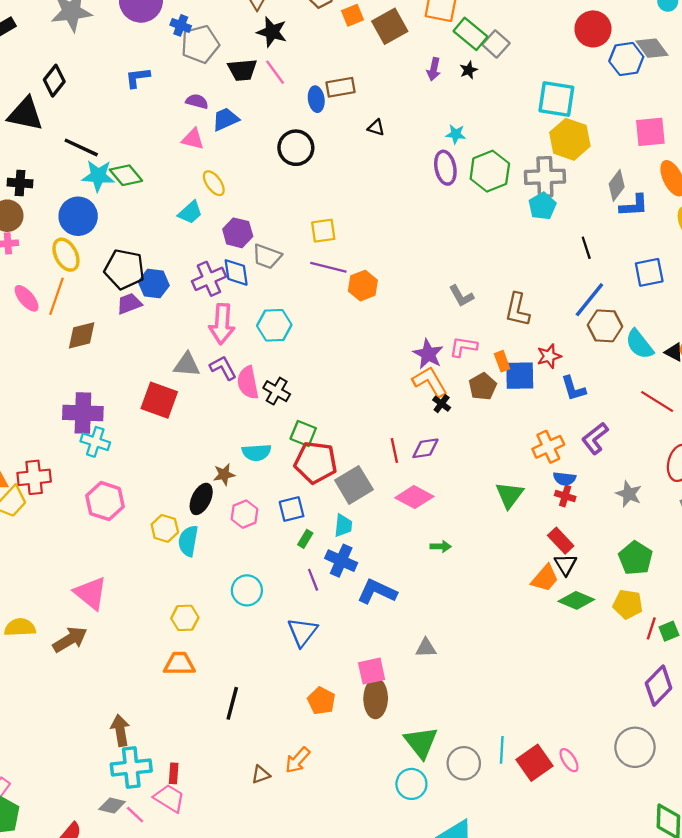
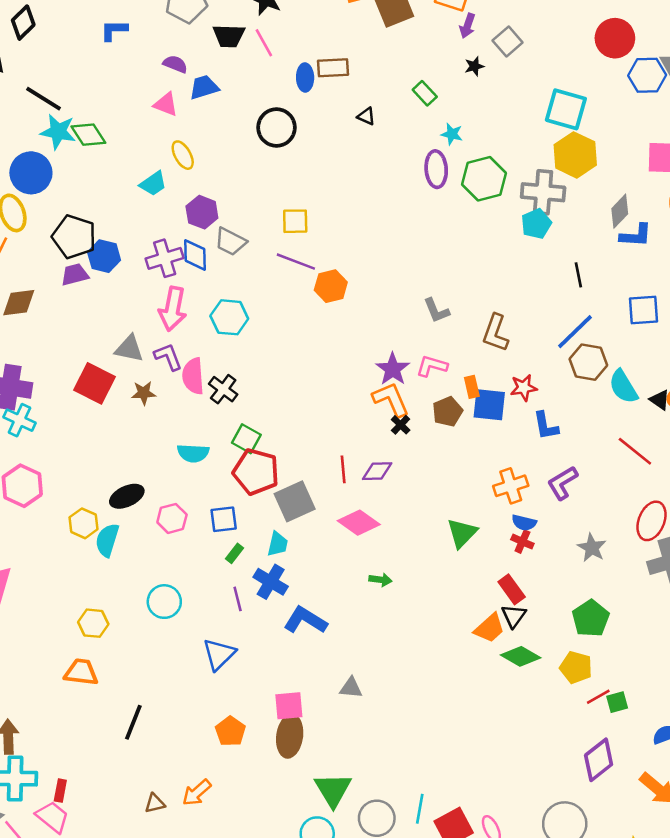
green rectangle: (471, 34) -> (425, 93), moved, size x0.7
purple arrow: (434, 69) -> (467, 26), moved
brown star: (224, 474) -> (144, 393), moved
black ellipse: (201, 499) -> (127, 496), turned 32
red line: (651, 628) -> (598, 697), turned 35

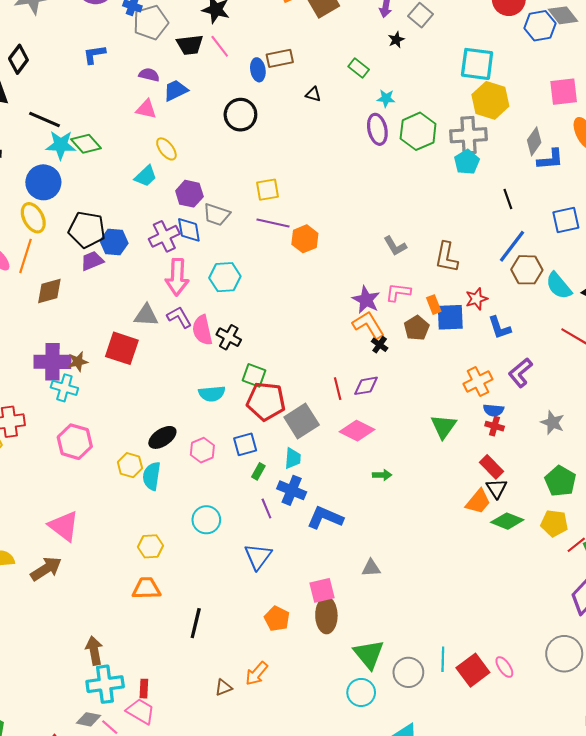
brown star: (144, 393) -> (78, 362), moved

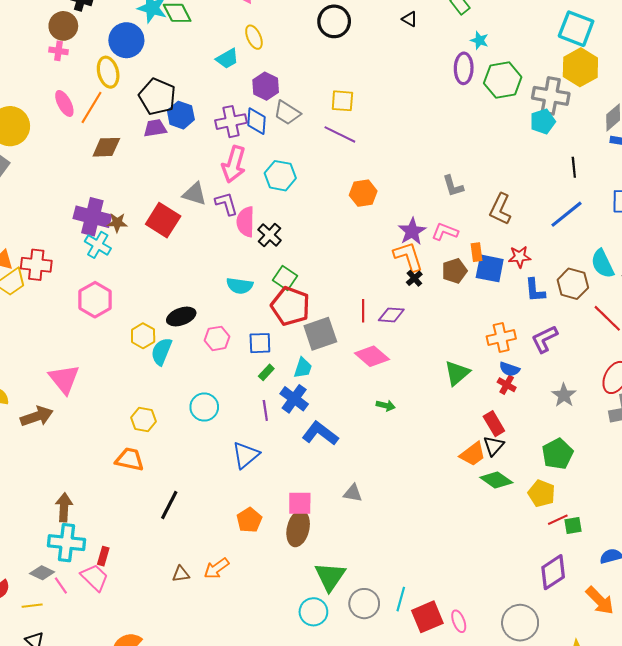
orange hexagon: (305, 239) -> (363, 193), moved
brown hexagon: (527, 270) -> (573, 284), moved

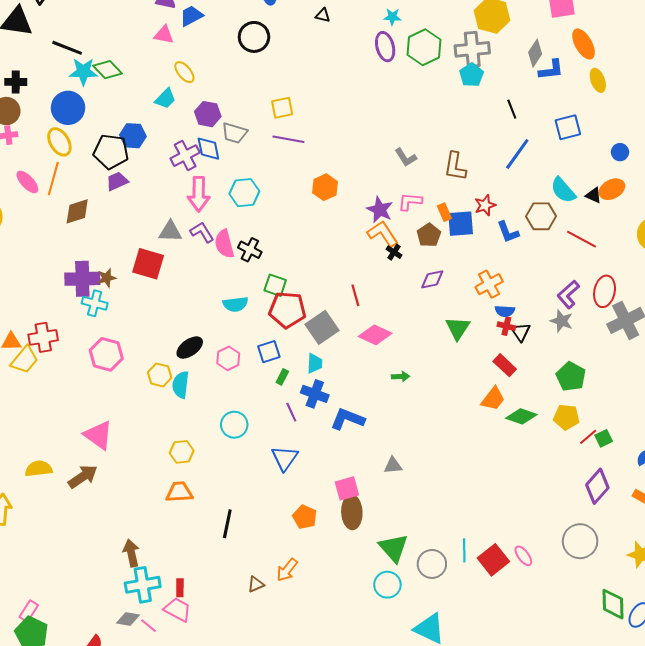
blue hexagon: (181, 115) -> (133, 136), moved
purple diamond: (391, 315) -> (432, 279), moved
purple L-shape: (545, 339) -> (568, 294), moved
black triangle: (494, 446) -> (521, 332), moved

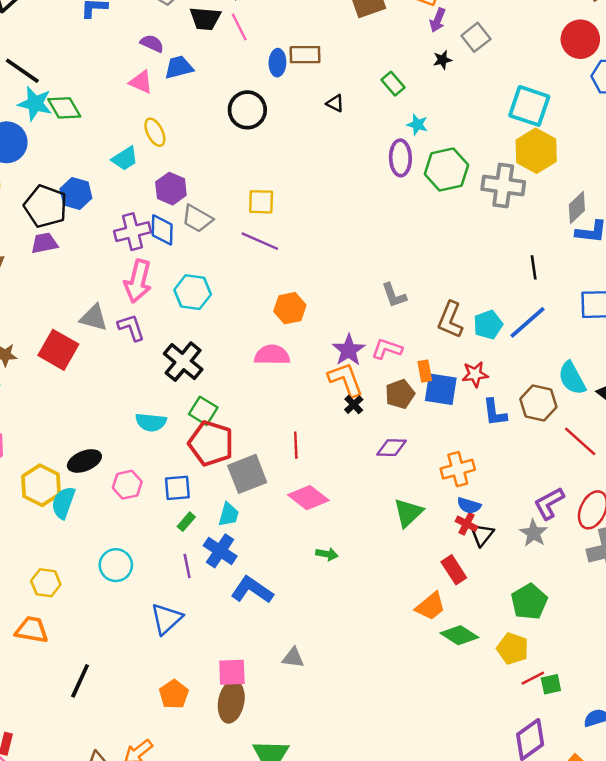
cyan pentagon: (471, 75) -> (488, 325), moved
pink semicircle: (224, 244) -> (272, 355), moved, turned 92
black cross: (250, 250) -> (183, 362), size x1.4
yellow hexagon: (160, 375) -> (41, 485), size x1.4

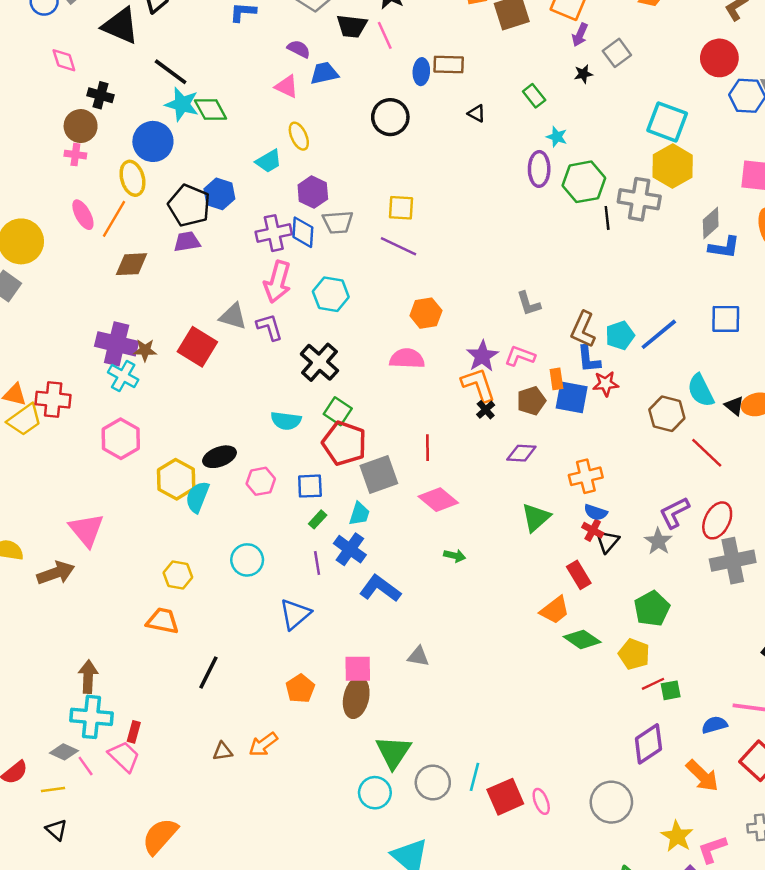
gray trapezoid: (197, 219) -> (338, 222), turned -36
black line: (534, 267) -> (607, 218), moved
blue L-shape: (495, 412) -> (589, 359), moved

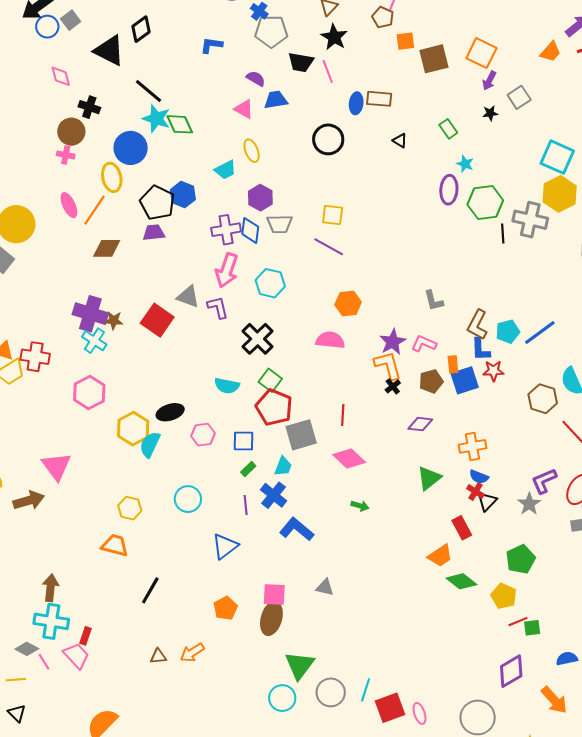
blue square: (572, 397) -> (465, 380), turned -32

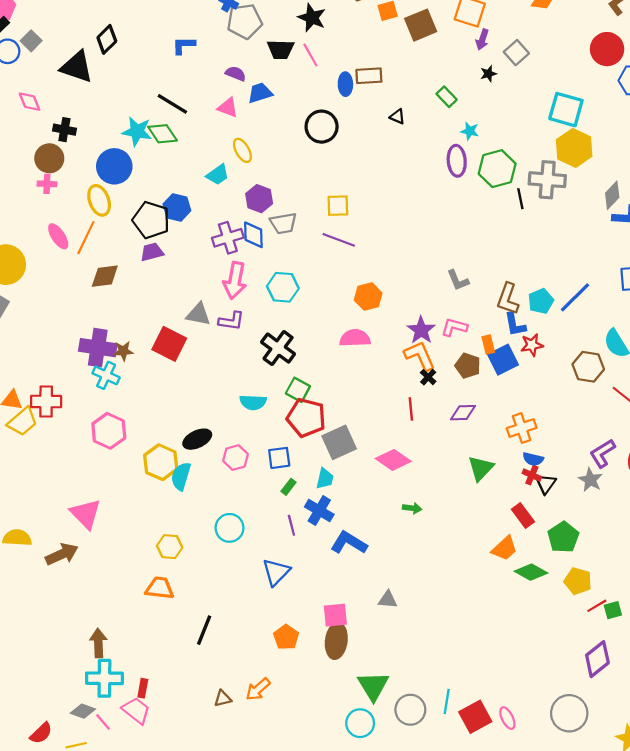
black line: (149, 91) -> (172, 104), moved
purple L-shape: (218, 307) -> (231, 321), turned 120
brown pentagon: (431, 381) -> (468, 366), turned -30
red line: (343, 415) -> (411, 409), moved
green pentagon: (521, 559) -> (563, 537), moved

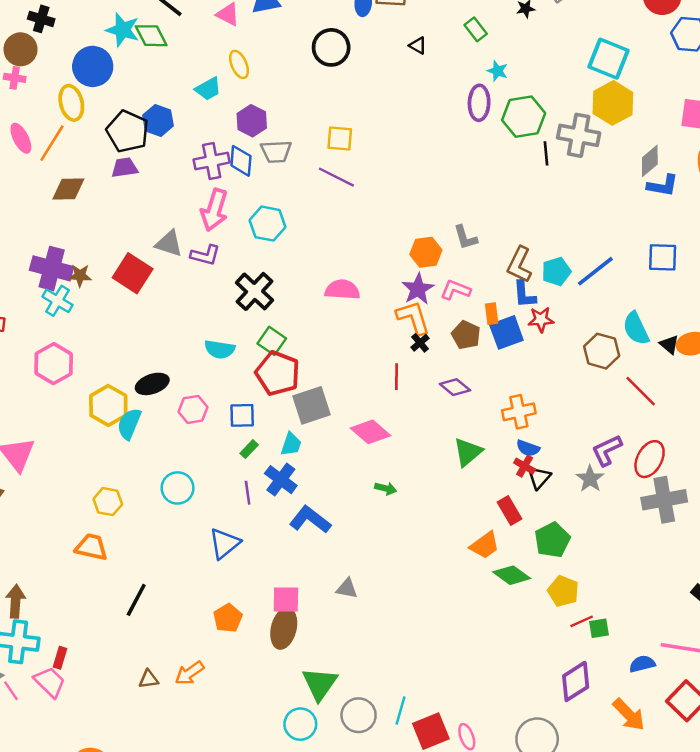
orange hexagon: (368, 297) -> (426, 252), moved
purple diamond: (463, 413) -> (455, 387), turned 35

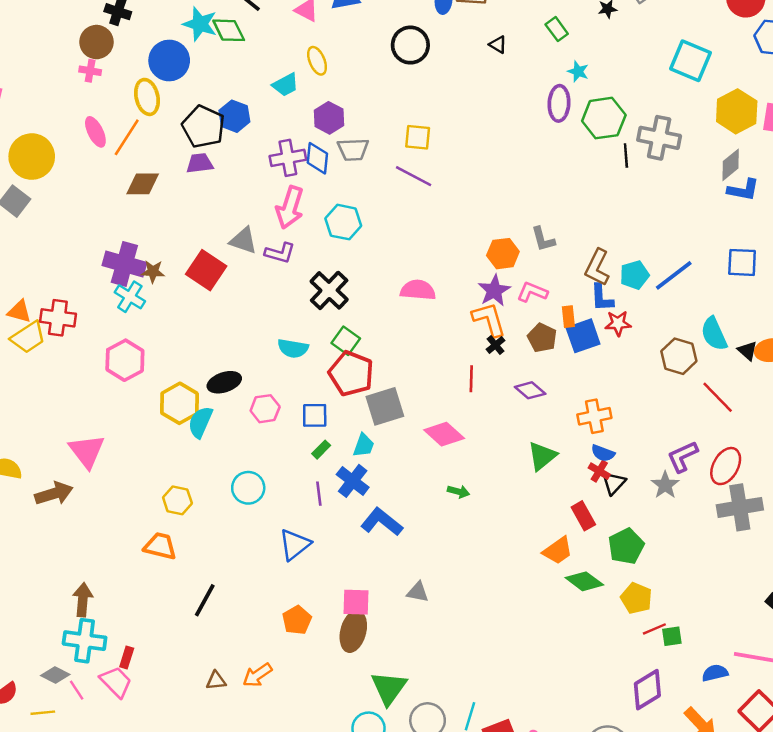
yellow hexagon: (613, 103) -> (737, 111), moved

